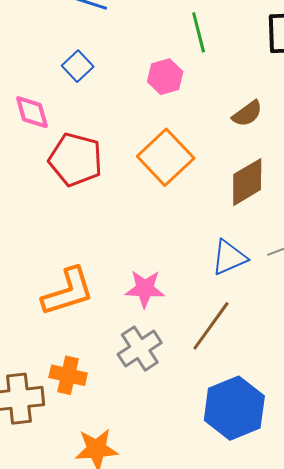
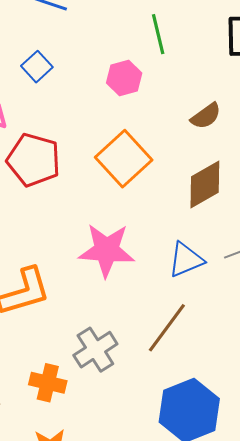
pink star: (145, 289) -> (106, 250), moved, size x1.4
orange cross: (68, 375) -> (48, 383), moved

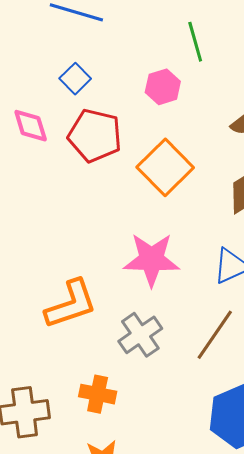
red pentagon: (34, 160) -> (95, 136), moved
gray cross: (95, 350) -> (140, 335), moved

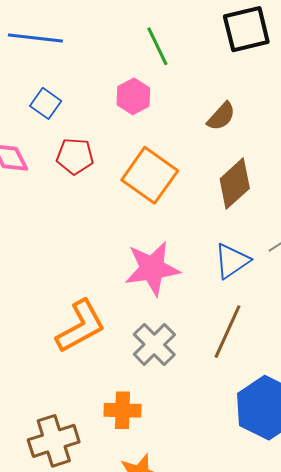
red pentagon: (95, 136) -> (75, 156), size x0.7

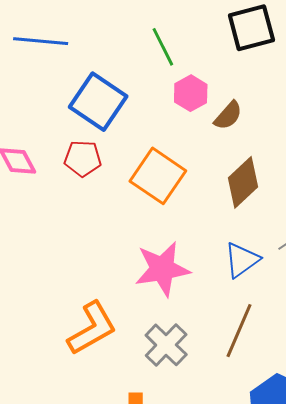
pink hexagon: (133, 96) -> (191, 93), moved
blue square: (46, 103) -> (98, 102), moved, size x1.8

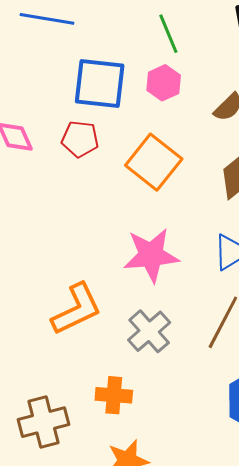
pink hexagon: (191, 93) -> (164, 83), moved
blue square: (98, 102) -> (100, 83), turned -32

